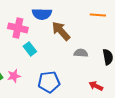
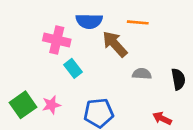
orange line: (98, 15) -> (138, 22), moved

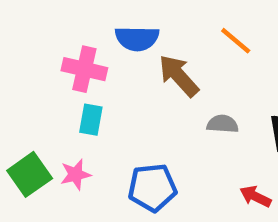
orange line: (138, 22) -> (236, 41), moved, turned 35
cyan rectangle: (73, 68) -> (91, 120), moved, turned 48

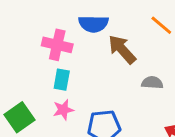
pink star: (76, 174) -> (63, 110), moved

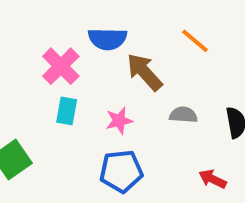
pink cross: (57, 45) -> (61, 66), turned 32
pink star: (63, 110) -> (119, 121), moved

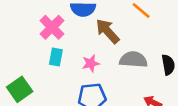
gray semicircle: (183, 115) -> (133, 60), size x1.5

